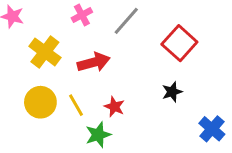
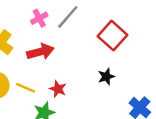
pink cross: (82, 15) -> (39, 18), moved
yellow line: (76, 105) -> (26, 88), turned -36

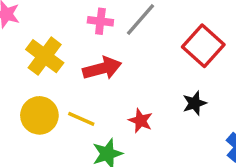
pink cross: (39, 18) -> (100, 21), turned 35
red star: (58, 89) -> (141, 121), moved

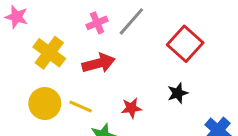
pink cross: (100, 21) -> (97, 23), turned -30
red star: (141, 121) -> (131, 108), turned -30

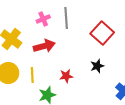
gray line: (131, 21) -> (66, 18), turned -45
yellow line: (81, 107) -> (32, 75), turned 63

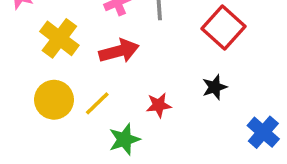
yellow line: (32, 75) -> (97, 103), turned 49

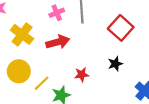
yellow line: (97, 103) -> (42, 83), moved

